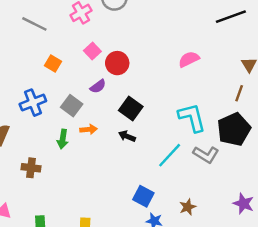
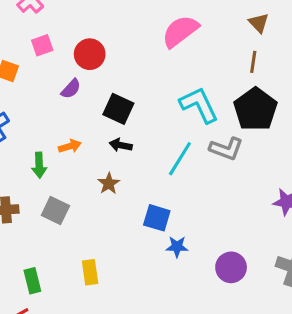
pink square: (92, 51) -> (42, 45), moved, turned 35
pink semicircle: (189, 59) -> (180, 31), size x1.4
gray square: (72, 106) -> (55, 210), moved
brown star: (188, 207) -> (109, 184), moved

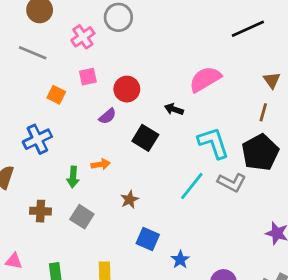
black arrow: (121, 145) -> (174, 109), moved
blue square: (157, 218) -> (148, 239), moved
blue star: (177, 247) -> (180, 260), turned 30

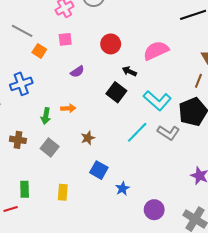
gray line: (33, 53) -> (22, 31), moved
red circle: (127, 89) -> (111, 44), moved
black square: (145, 138) -> (116, 92), moved
cyan L-shape: (213, 143) -> (157, 101), turned 144

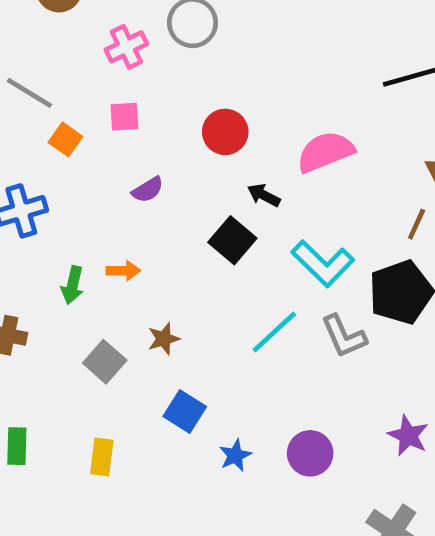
gray L-shape: (168, 133) -> (344, 336), turned 30
gray square: (50, 147) -> (105, 362), moved
purple circle: (154, 210) -> (310, 453), moved

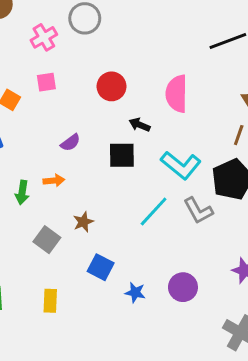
pink semicircle: (325, 152) -> (177, 94), turned -63
purple semicircle: (148, 190) -> (70, 143), moved
black square: (232, 240) -> (122, 155), turned -36
blue star: (235, 455) -> (135, 292), turned -30

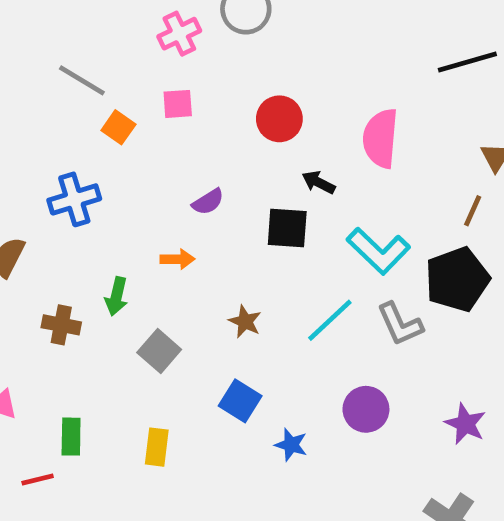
green arrow: (22, 192) -> (116, 296), moved
brown star: (83, 222) -> (245, 322), moved, turned -30
purple circle: (183, 287) -> (366, 409), moved

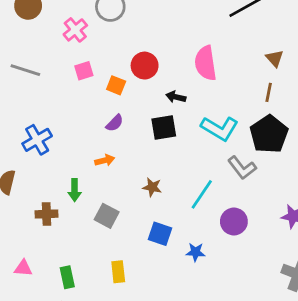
orange square: (118, 127) -> (116, 85), moved
cyan line: (330, 320) -> (202, 194), moved

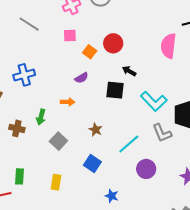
pink semicircle: (206, 63) -> (168, 46), moved
blue star: (195, 252) -> (112, 196), moved

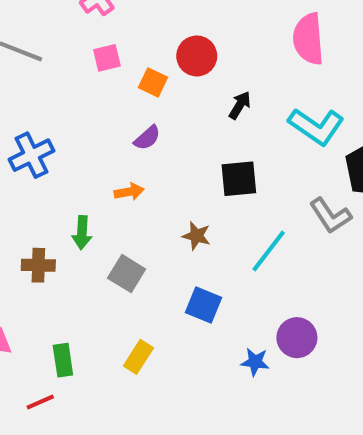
black arrow: (129, 71) -> (240, 105), turned 104
black square: (115, 90) -> (239, 179), moved
cyan L-shape: (154, 101) -> (316, 126), moved
purple circle: (146, 169) -> (297, 338), moved
yellow rectangle: (56, 182) -> (138, 357), turned 35

